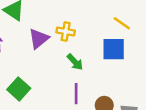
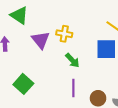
purple triangle: (39, 39) -> (41, 40), turned -30

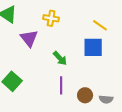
yellow cross: (64, 34) -> (51, 18), moved

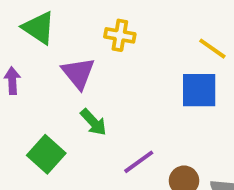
green arrow: (60, 58) -> (93, 122), moved
purple line: (61, 85) -> (139, 162), turned 54

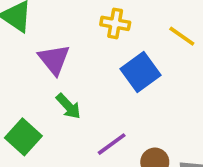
yellow cross: (120, 35) -> (115, 23), moved
blue square: (199, 90) -> (140, 72), moved, turned -36

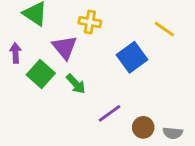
yellow cross: (115, 23) -> (90, 22), moved
green square: (23, 137) -> (41, 74), moved

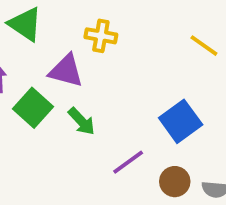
purple triangle: (65, 47) -> (66, 71), turned -36
blue square: (132, 57) -> (181, 121), moved

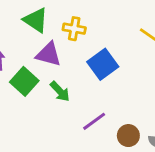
green triangle: (25, 24) -> (36, 20), moved
blue square: (181, 121) -> (103, 64), moved

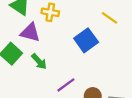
blue square: (103, 64) -> (86, 40), moved

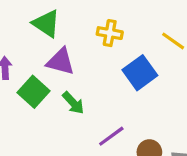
yellow cross: (50, 12) -> (110, 33), moved

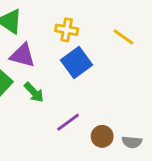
blue square: (140, 73) -> (77, 62), moved

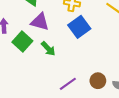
purple line: (68, 122) -> (68, 84), moved

